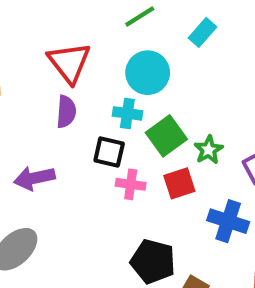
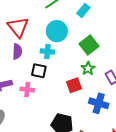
green square: (166, 136) -> (89, 45), moved
pink cross: (131, 184) -> (27, 89), moved

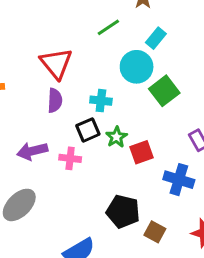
cyan circle: (57, 31) -> (137, 67), moved
green star: (88, 68) -> (116, 137), moved
black square: (39, 71) -> (88, 130), turned -35

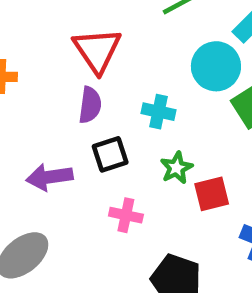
black square: (88, 130) -> (110, 154), moved
pink cross: (70, 158) -> (126, 215), moved

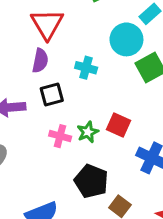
green star: (177, 168) -> (88, 132), moved
red square: (212, 194) -> (119, 125), turned 35

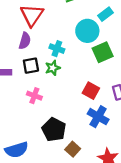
red square: (119, 125) -> (91, 91), moved
green star: (88, 132) -> (53, 68), moved

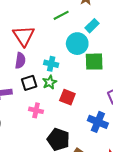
green square: (103, 52) -> (94, 62), turned 30
red square: (91, 91) -> (67, 97), moved

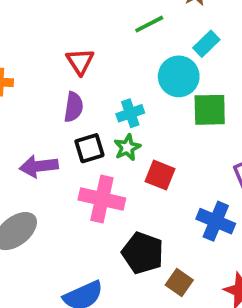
red triangle: (24, 36) -> (80, 61), size x0.7
cyan cross: (51, 64) -> (130, 113), turned -32
pink cross: (36, 110) -> (102, 199), size x1.6

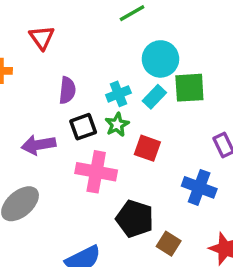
cyan rectangle: (206, 44) -> (154, 97), moved
red triangle: (80, 61) -> (42, 38), moved

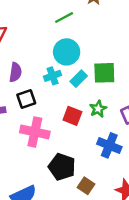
cyan circle: (160, 59) -> (67, 52), moved
green star: (117, 125) -> (98, 109), moved

